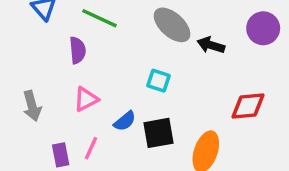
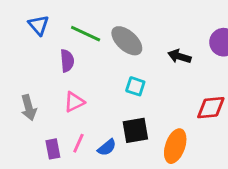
gray ellipse: (172, 25) -> (127, 41), moved
blue semicircle: (125, 121) -> (107, 147), moved

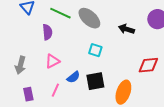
gray arrow: (29, 108) -> (20, 65), turned 30
blue semicircle: (107, 147) -> (73, 77), moved
purple rectangle: (53, 149) -> (28, 94), moved

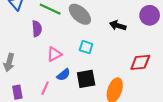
pink triangle: (52, 61) -> (54, 54), moved

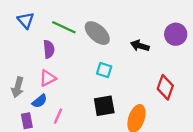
pink triangle: (54, 54) -> (48, 78), moved
red diamond: (140, 62) -> (165, 87), turned -65
blue semicircle: (63, 75) -> (40, 101), moved

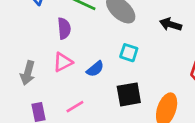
blue semicircle: (40, 101) -> (95, 69), moved
pink line: (58, 116) -> (75, 107), turned 35

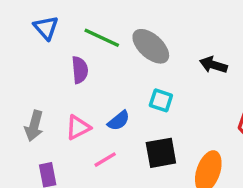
pink triangle: (63, 62) -> (78, 127), moved
pink line: (75, 107) -> (105, 160), moved

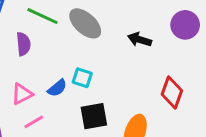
cyan square: (161, 100) -> (82, 78), moved
pink line: (105, 160) -> (34, 122), moved

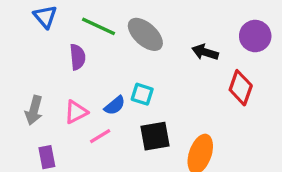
red diamond: (172, 93) -> (241, 88), moved
pink line: (34, 122) -> (100, 136), moved

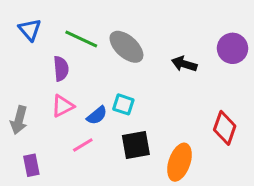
red diamond: (241, 88) -> (225, 128), moved
pink triangle: (76, 112) -> (63, 106), moved

